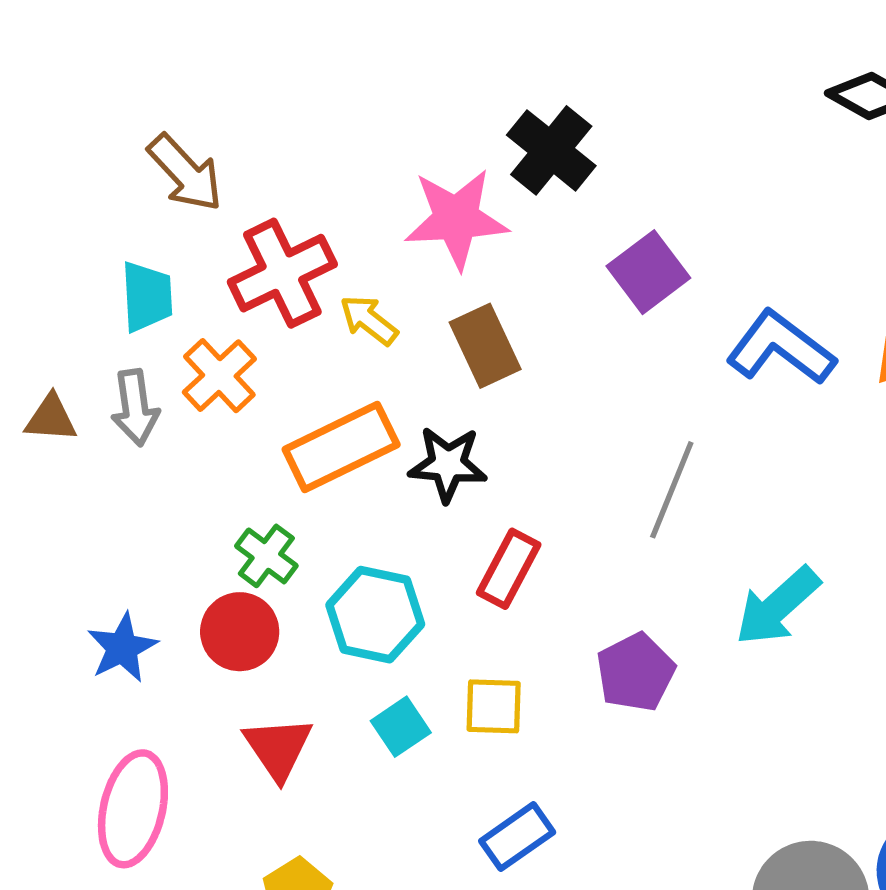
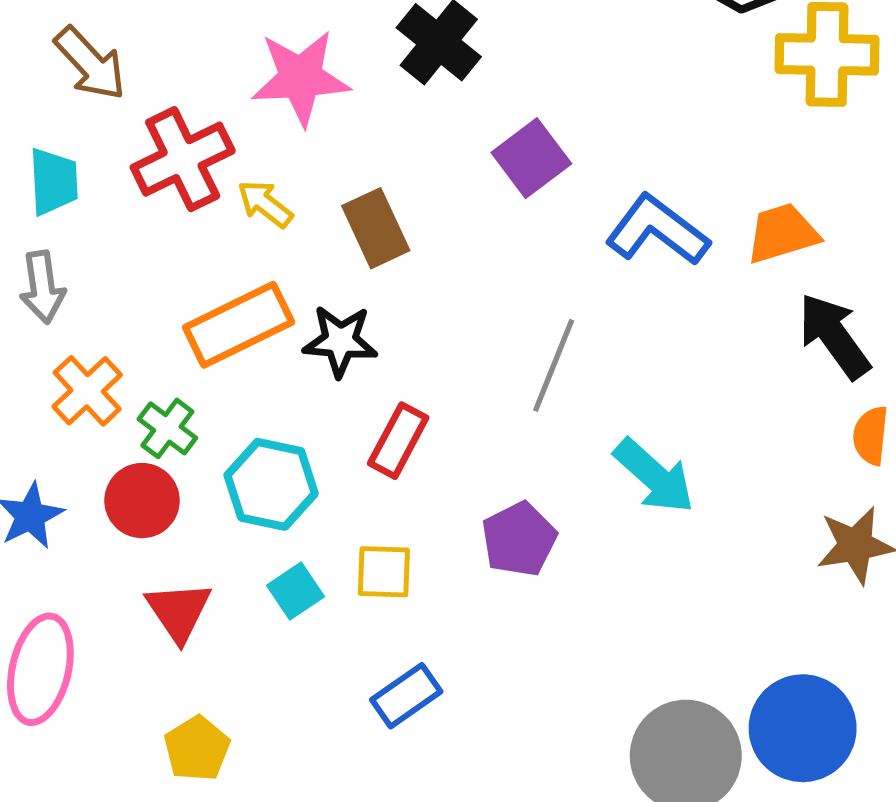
pink star: (456, 219) -> (301, 78), moved
orange cross: (219, 376) -> (87, 391), moved
cyan arrow: (777, 606) -> (654, 476), turned -96

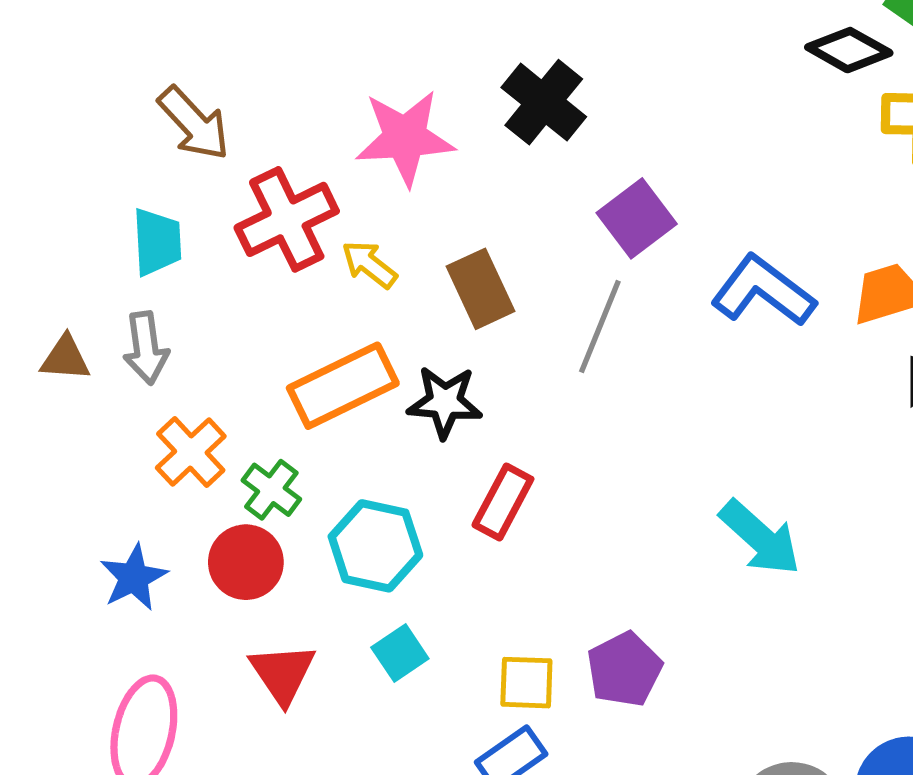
gray line: (554, 365) -> (600, 327), moved
purple pentagon: (519, 539) -> (624, 669), moved
yellow square: (384, 572) -> (526, 683), moved

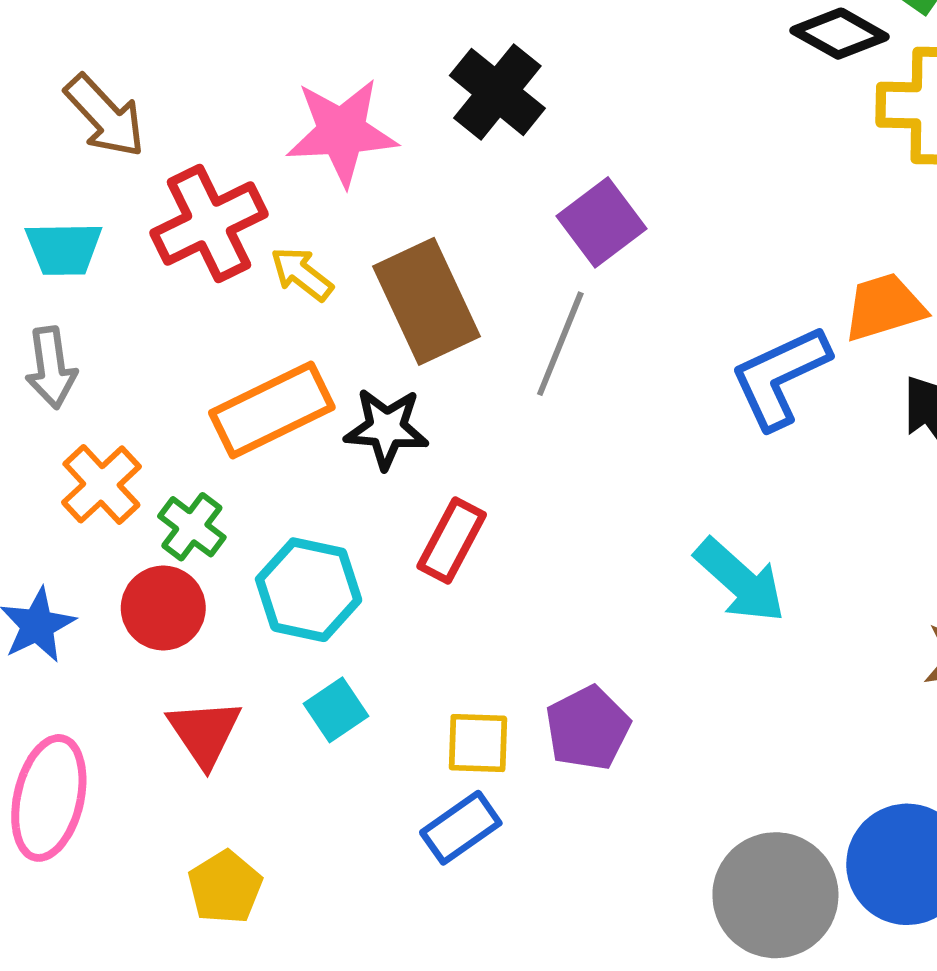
cyan trapezoid: (157, 242) -> (64, 249), turned 92
brown rectangle: (481, 289) -> (426, 301), size x1.4
blue L-shape: (763, 291) -> (780, 377), moved, turned -62

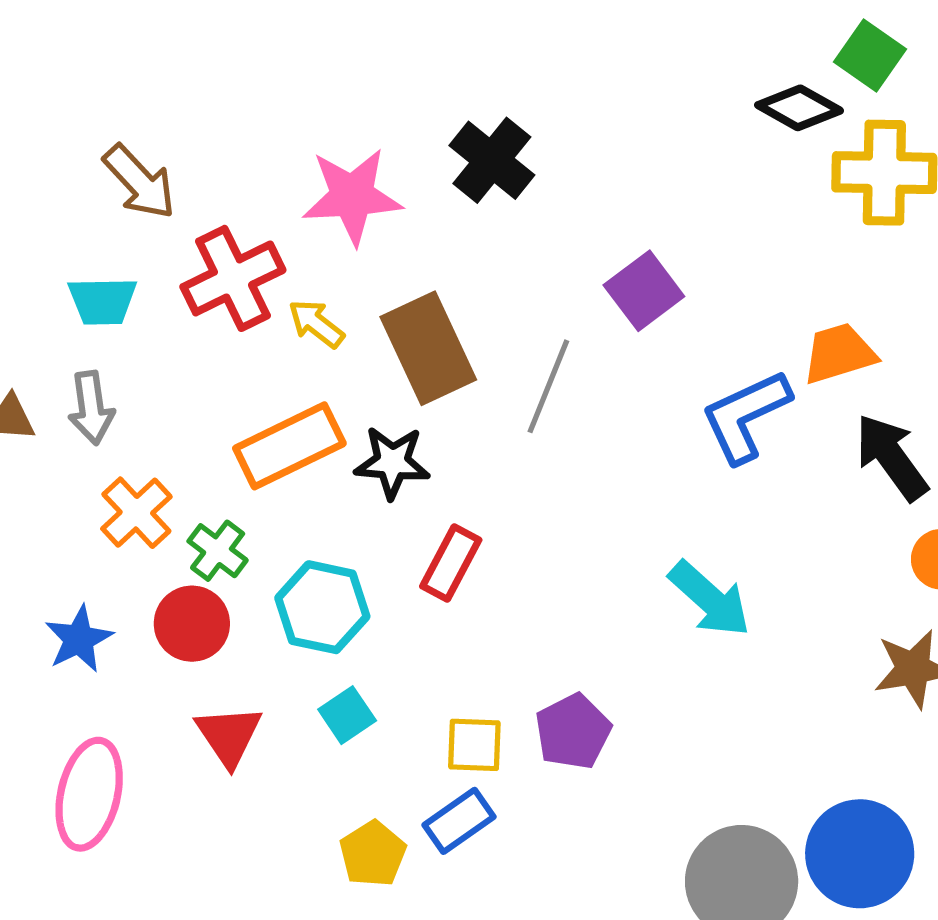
purple square: (602, 222) -> (644, 291), moved
yellow pentagon: (225, 887) -> (373, 854), moved

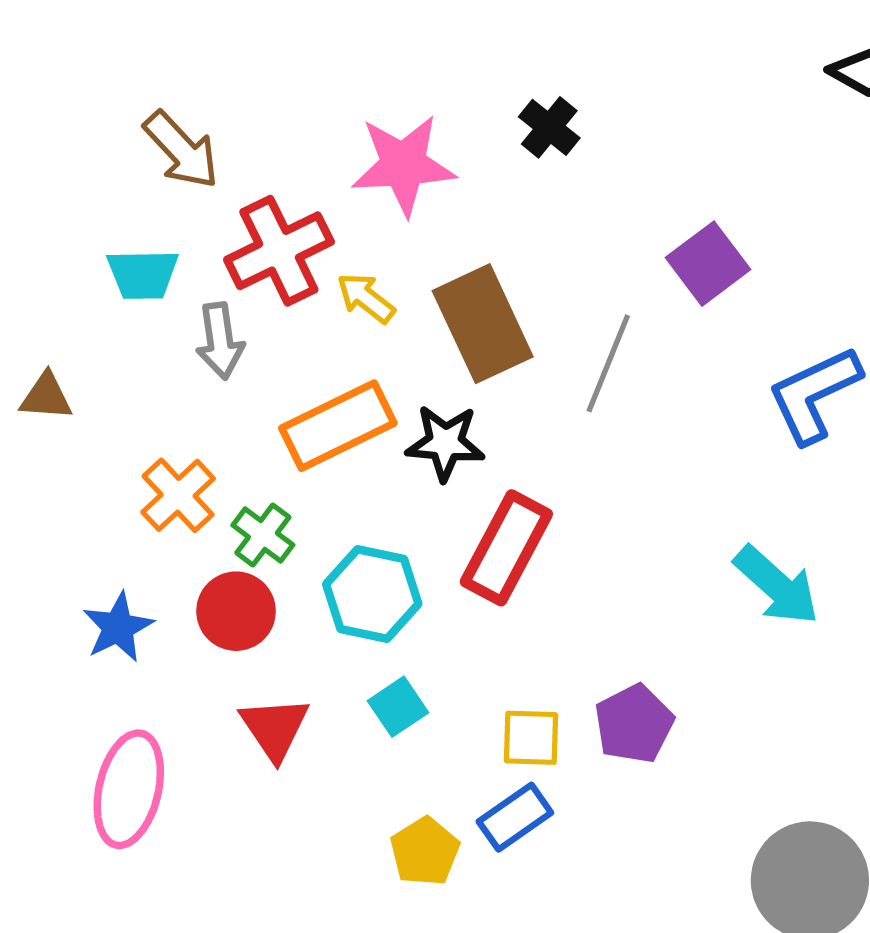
black cross: (492, 160) -> (549, 127), size x0.7
gray arrow: (91, 408) -> (220, 341), moved
red rectangle: (451, 563) -> (506, 548), size x1.4

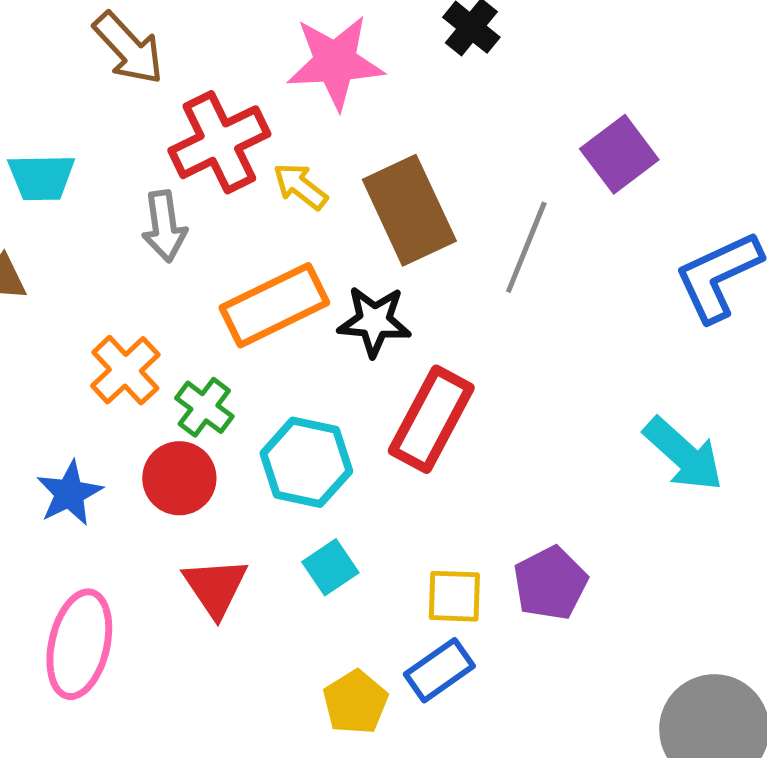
cyan trapezoid: (143, 274) -> (41, 177), moved

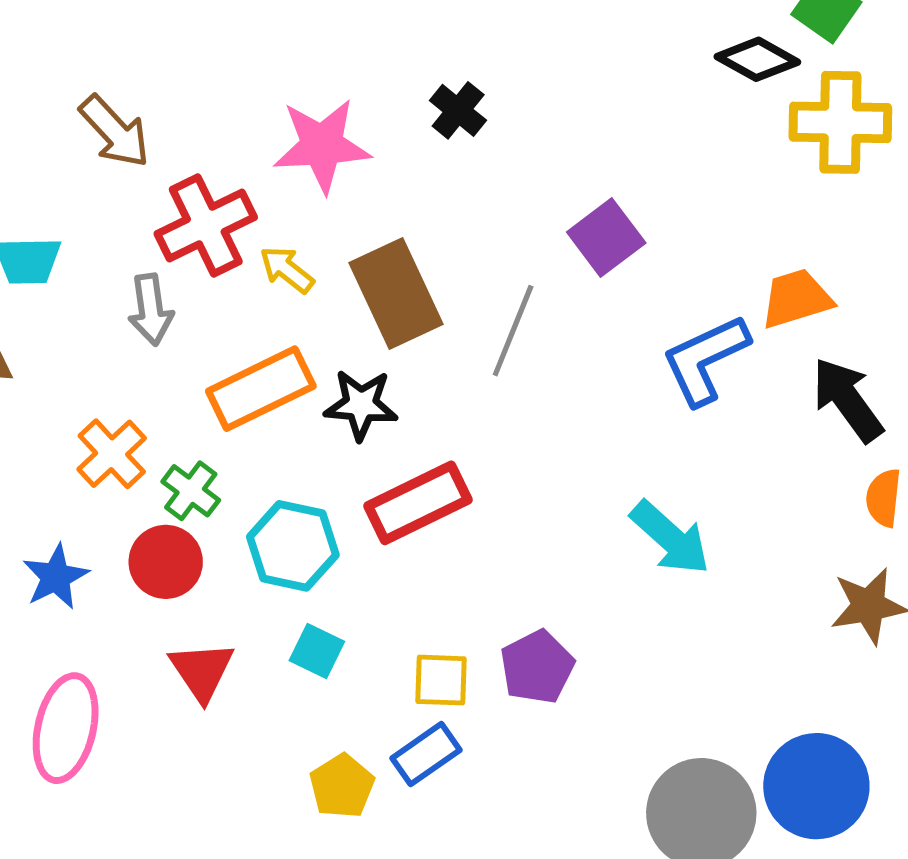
red rectangle: (431, 419) -> (418, 503), turned 36
cyan square: (330, 567) -> (317, 651), turned -30

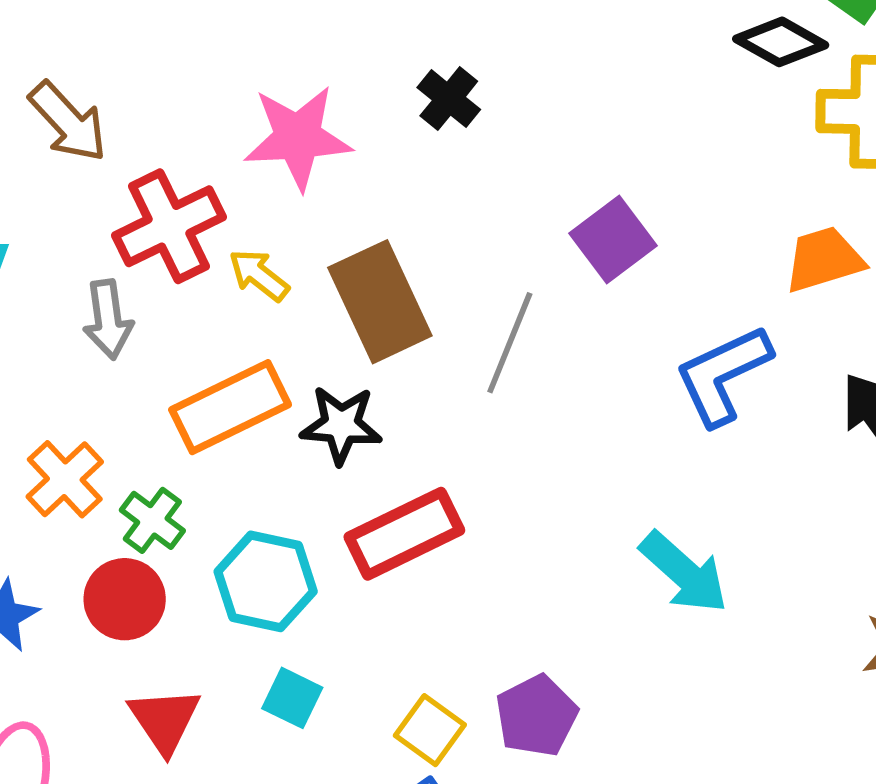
orange trapezoid: (796, 299) -> (824, 260), moved
yellow square: (441, 680) -> (430, 730), turned 34

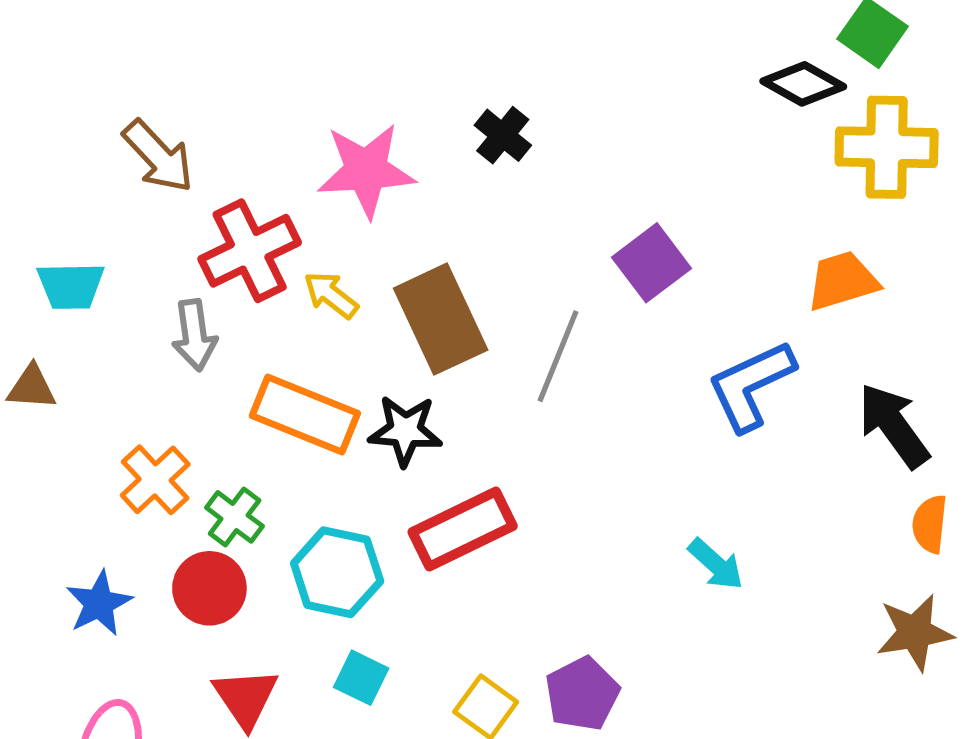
orange rectangle: (230, 407) -> (305, 414), turned 48
cyan arrow: (684, 573) -> (716, 564), size x0.7

